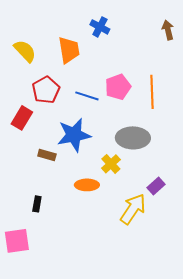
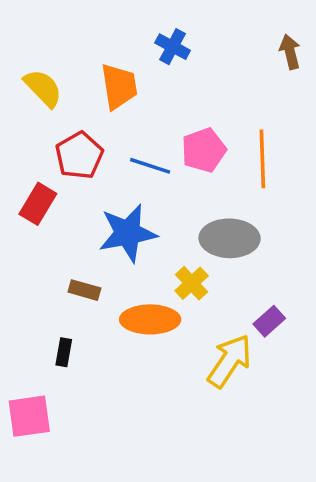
brown rectangle: (47, 155) -> (84, 290), moved
orange ellipse: (87, 185) -> (150, 319), size x1.4

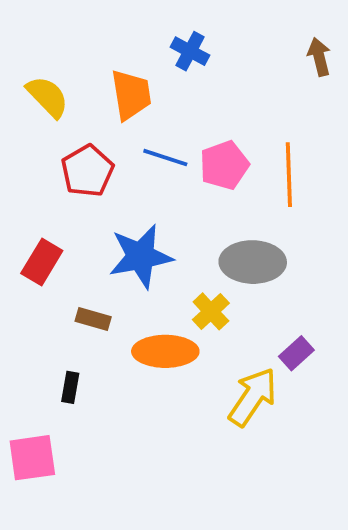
blue line: (150, 166) -> (165, 158), moved
red rectangle: (38, 204) -> (42, 262), moved

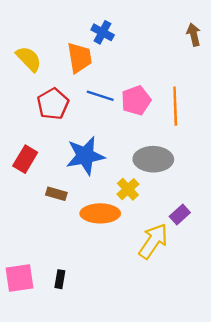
blue cross: (190, 51) -> (103, 32), moved
black rectangle: (70, 387) -> (60, 279), moved

